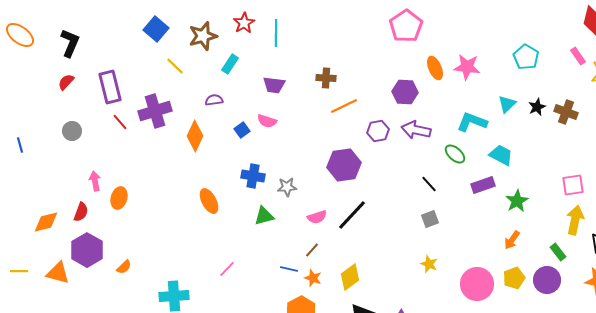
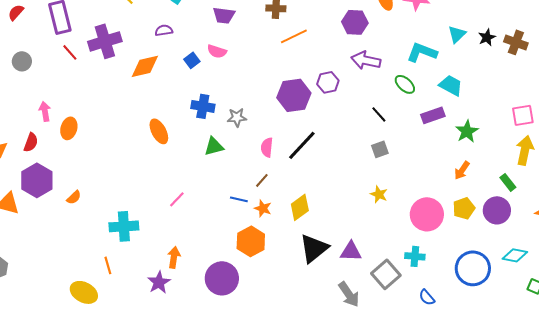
purple hexagon: (378, 131) -> (328, 82), moved
orange diamond: (195, 136) -> (145, 66), turned 52
pink semicircle: (317, 217) -> (267, 147), turned 114

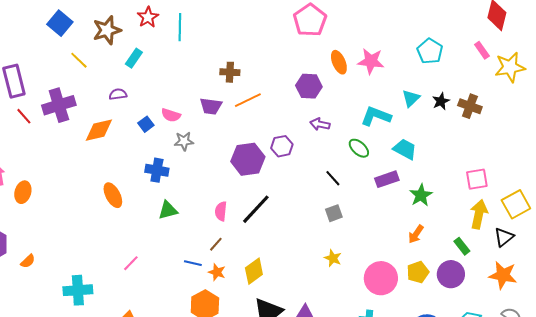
purple trapezoid: (224, 15) -> (211, 106), moved
purple arrow: (366, 60) -> (320, 124), size x0.7
gray star: (237, 117) -> (184, 141), moved

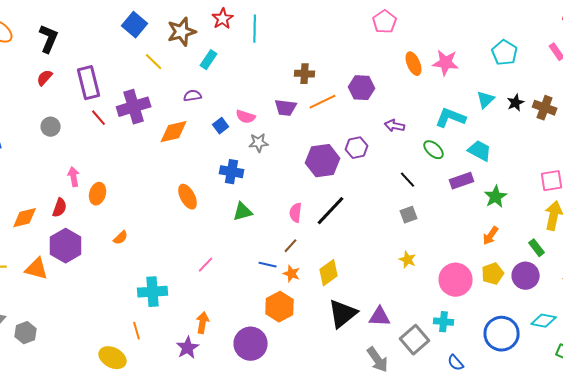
pink pentagon: (310, 20) -> (385, 22), size x0.7
purple hexagon: (309, 86) -> (362, 88), moved
orange semicircle: (28, 261) -> (121, 238), moved

